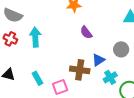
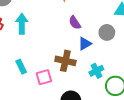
gray circle: (121, 49) -> (107, 32), moved
blue triangle: (98, 60) -> (85, 44), moved

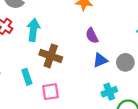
gray circle: (107, 32) -> (125, 62), moved
brown cross: (65, 61) -> (51, 56), moved

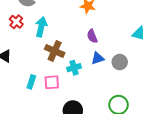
cyan rectangle: (27, 77) -> (31, 82), moved, turned 32
cyan cross: (109, 92) -> (74, 68), moved

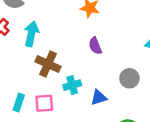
blue triangle: (98, 58) -> (99, 97), moved

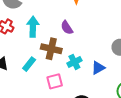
purple semicircle: (95, 46) -> (67, 28), moved
cyan rectangle: (19, 103) -> (29, 64), moved, turned 32

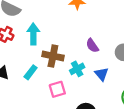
purple semicircle: (67, 28) -> (92, 46), moved
blue triangle: (98, 68) -> (102, 74), turned -40

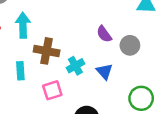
purple semicircle: (92, 46) -> (104, 34), moved
cyan rectangle: (31, 72) -> (20, 71), turned -40

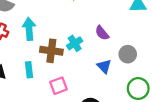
gray circle: (130, 45) -> (128, 54), moved
cyan cross: (75, 66) -> (75, 43), moved

